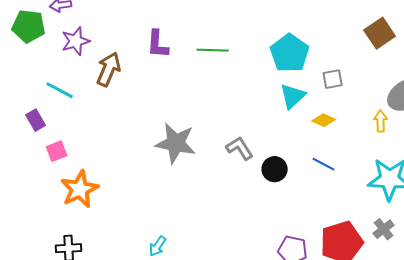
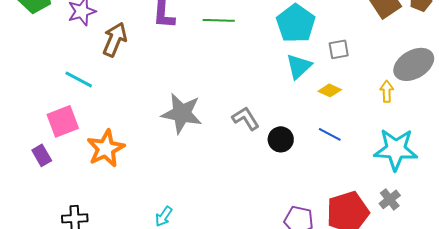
cyan line: (60, 90) -> (79, 79), moved
purple rectangle: (36, 120) -> (42, 155), moved
pink square: (57, 151) -> (63, 121), size x1.5
orange star: (80, 189) -> (106, 148), moved

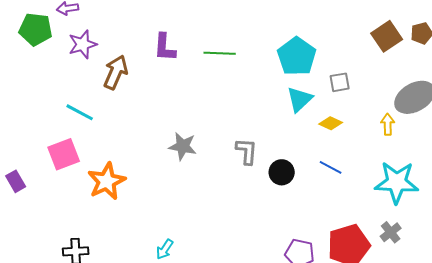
gray star: (182, 113) -> (183, 146), size x0.7
gray L-shape: (246, 118) -> (247, 151), turned 36
purple rectangle: (42, 155) -> (16, 181), moved

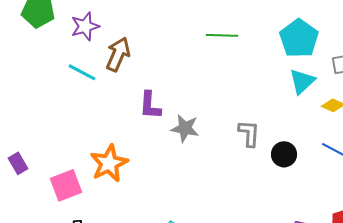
purple L-shape: (165, 47) -> (150, 105), moved
cyan line: (80, 112) -> (82, 72), moved
pink square: (64, 154) -> (66, 185), moved

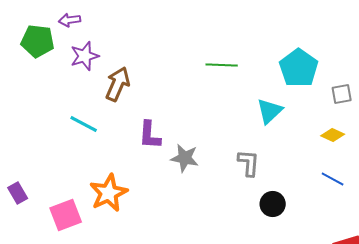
cyan line: (82, 72) -> (84, 124), moved
cyan triangle: (302, 81) -> (270, 111), moved
black circle: (284, 154) -> (273, 204), moved

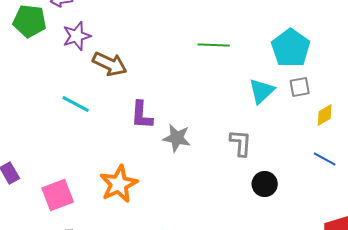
brown arrow: (118, 84) -> (110, 64), turned 92
gray square: (342, 94) -> (300, 87), moved
yellow diamond: (333, 135) -> (325, 115), turned -55
orange star: (109, 193) -> (119, 184), moved

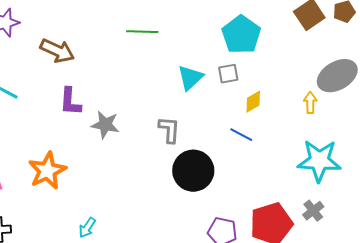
cyan pentagon: (291, 48) -> (241, 35), moved
brown arrow: (110, 64) -> (57, 51), moved
blue line: (325, 159) -> (241, 135), moved
black circle: (265, 184) -> (193, 171), size x1.6

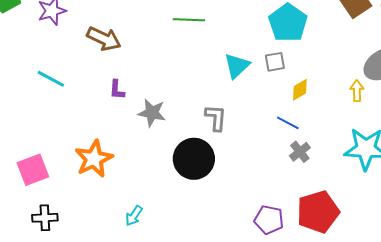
purple L-shape: (70, 102) -> (117, 90), size x0.7
black circle: (193, 171) -> (194, 159), moved
gray cross: (313, 211) -> (300, 152), moved

